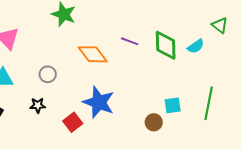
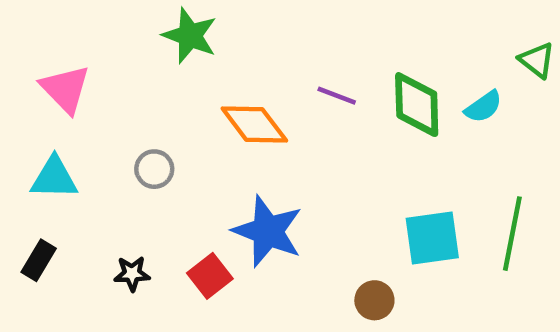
black star: (38, 105) -> (132, 274), moved
cyan square: (173, 105) -> (432, 238), size x1.5
brown circle: (154, 122) -> (374, 300), moved

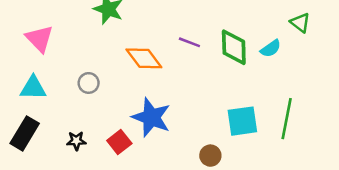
black rectangle: (39, 260) -> (25, 133), size x1.5

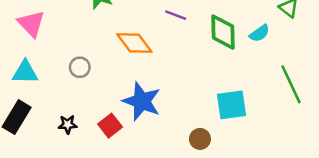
purple line: (189, 42) -> (176, 15), moved
green line: (287, 119) -> (291, 84), moved, turned -36

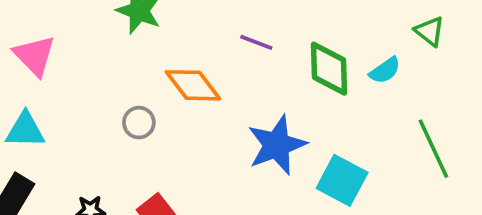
gray circle: (80, 67) -> (139, 123), moved
blue star: (142, 101) -> (277, 145), moved, turned 30
cyan square: (232, 105) -> (342, 180), turned 36

